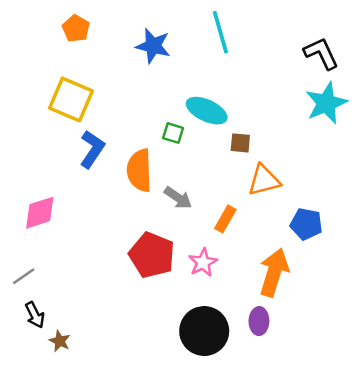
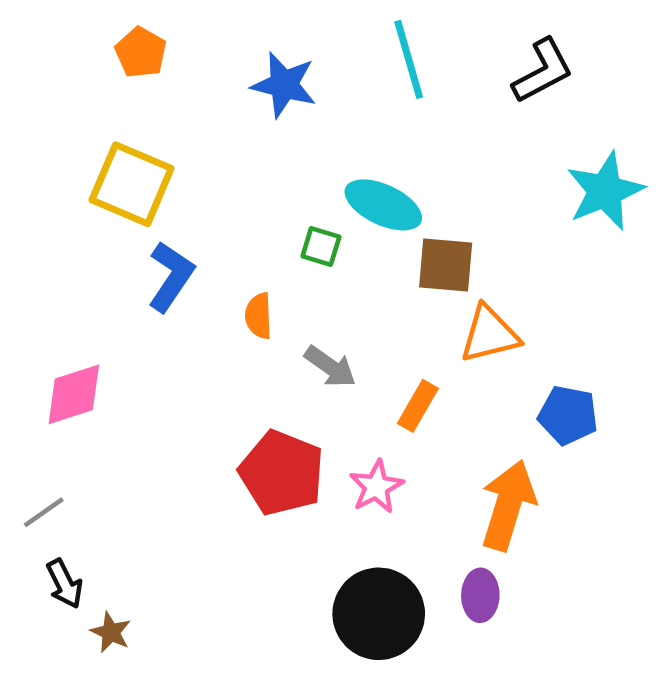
black L-shape: (321, 53) -> (543, 71), moved, turned 87
brown square: (240, 143) -> (446, 265), size x1.5
orange semicircle: (139, 170) -> (259, 316), size x0.6

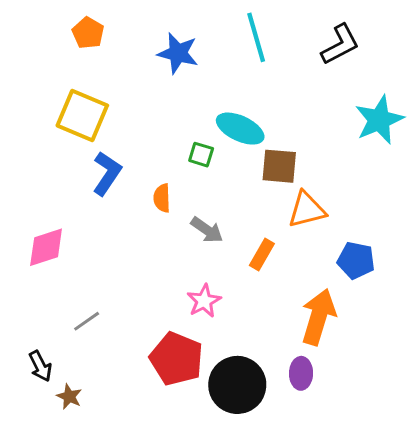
red pentagon: (282, 473) -> (176, 359), moved
pink star: (376, 487) -> (204, 301), moved
gray line: (44, 512) -> (87, 321), moved

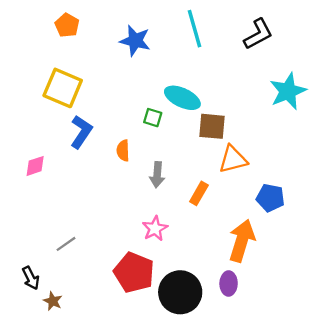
gray arrow: (207, 230) -> (157, 175), turned 60
pink diamond: (46, 247) -> (35, 166), moved, size x0.7

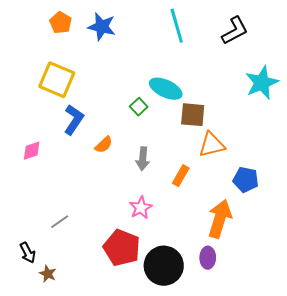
blue star: (135, 41) -> (102, 27), moved
green square: (153, 118) -> (139, 107), turned 30
orange semicircle: (123, 151) -> (104, 145), moved, turned -132

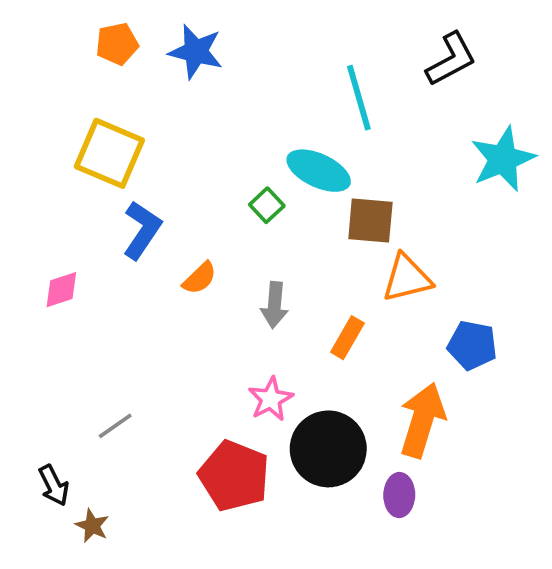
orange pentagon: (61, 23) -> (117, 44), turned 30
cyan line: (177, 26) -> (359, 98), moved
black circle: (164, 266) -> (328, 449), moved

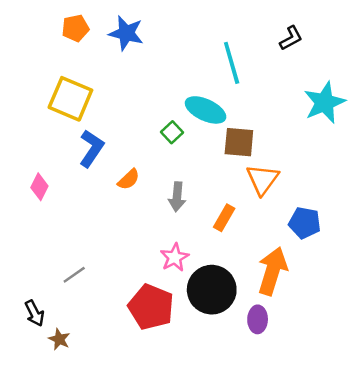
black L-shape: (451, 59) -> (291, 38), size x0.7
orange triangle: (407, 278) -> (263, 179), turned -40
pink diamond: (61, 290) -> (39, 187), turned -45

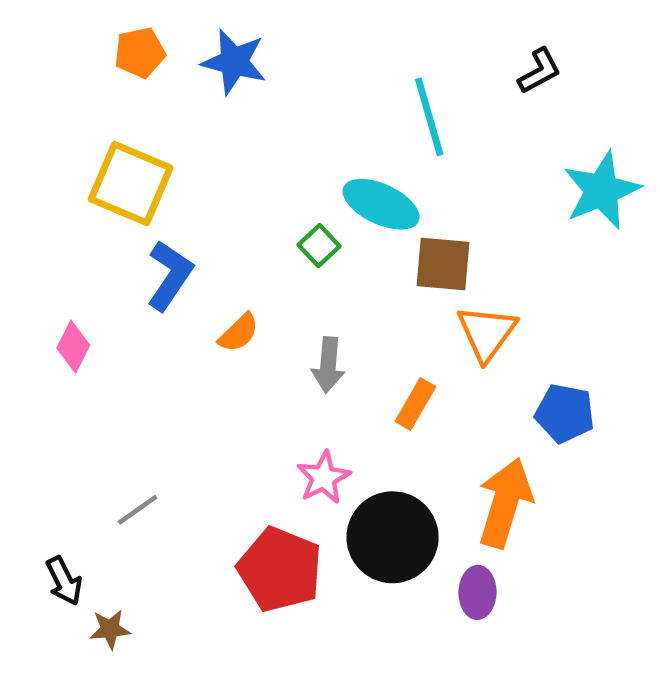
brown star: (59, 339) -> (110, 629), turned -30

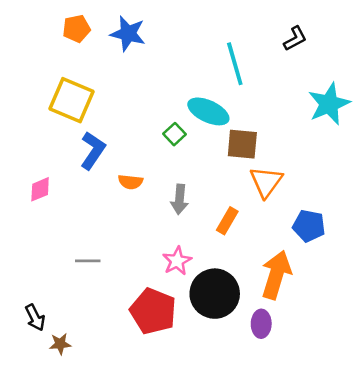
orange semicircle: (239, 333) -> (131, 182), turned 50
pink diamond: (73, 347) -> (40, 189), turned 40
gray line: (138, 510) -> (88, 261), moved, turned 35

